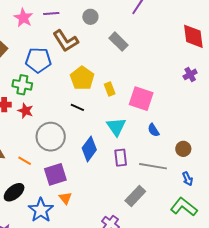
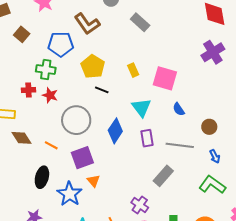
purple cross: (190, 74) -> (213, 52), size x1.6
yellow pentagon: (82, 78) -> (93, 67), moved
black ellipse: (14, 192) -> (42, 177), turned -35

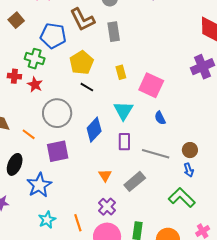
gray rectangle: (140, 22) -> (114, 32), moved, turned 30
brown circle: (209, 127) -> (190, 150), moved
orange triangle: (93, 181) -> (105, 175), moved

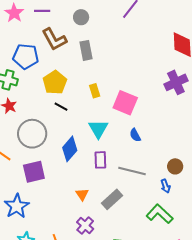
brown circle: (190, 150) -> (175, 166), moved

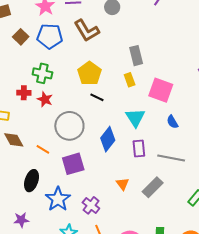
gray rectangle: (86, 50) -> (136, 56), moved
blue pentagon: (26, 56) -> (50, 36), moved
purple cross: (85, 225) -> (91, 205), moved

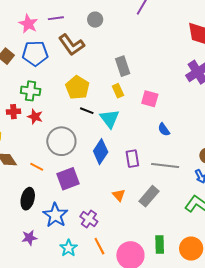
pink square: (161, 90) -> (150, 99), size x0.7
cyan triangle: (135, 118) -> (110, 119), moved
purple star: (21, 220) -> (29, 238), moved

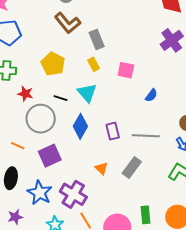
brown L-shape: (71, 45) -> (68, 23), moved
black line: (87, 111) -> (61, 98), moved
red star: (35, 117) -> (25, 94), moved
blue semicircle: (164, 130) -> (151, 95), moved, turned -104
purple cross: (89, 219) -> (73, 194), size x1.5

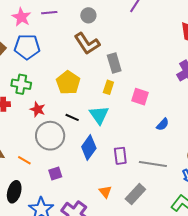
yellow rectangle: (94, 64) -> (108, 87), turned 40
purple square: (50, 156) -> (55, 173), size x0.6

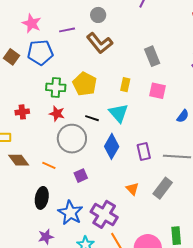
purple line: (49, 13) -> (67, 30), moved
gray rectangle: (114, 63) -> (152, 56), moved
green cross: (21, 84) -> (56, 87), moved

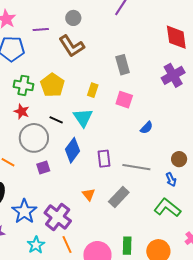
purple square: (81, 176) -> (43, 168), moved

